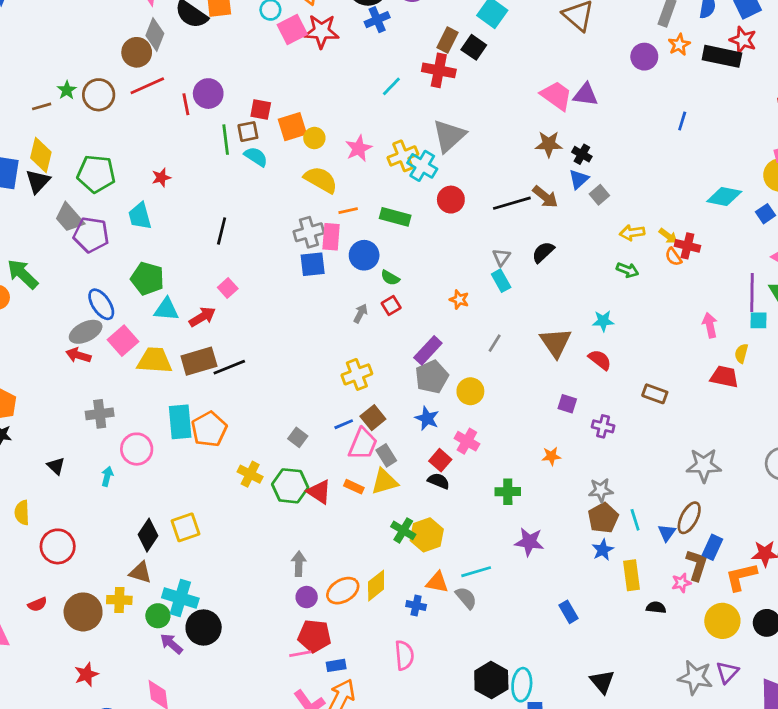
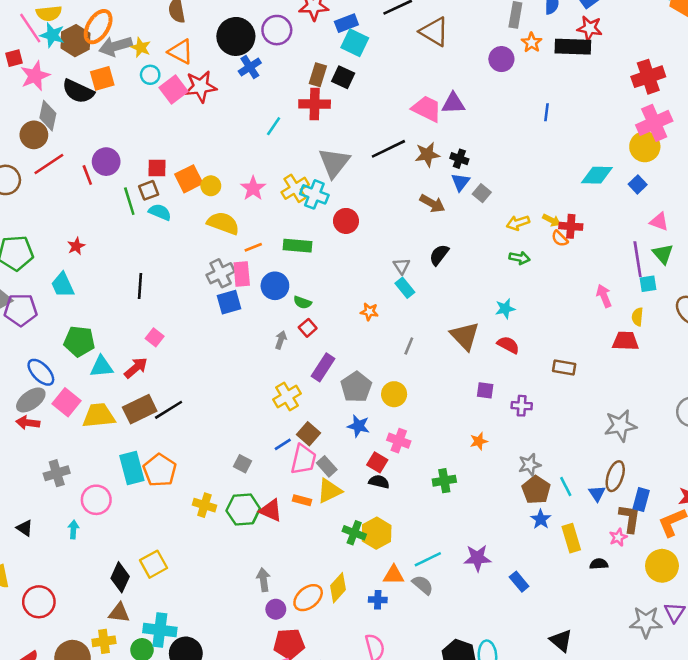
black line: (512, 203) -> (388, 149), moved
purple rectangle: (428, 350) -> (323, 367), moved
purple star: (529, 542) -> (477, 558), moved

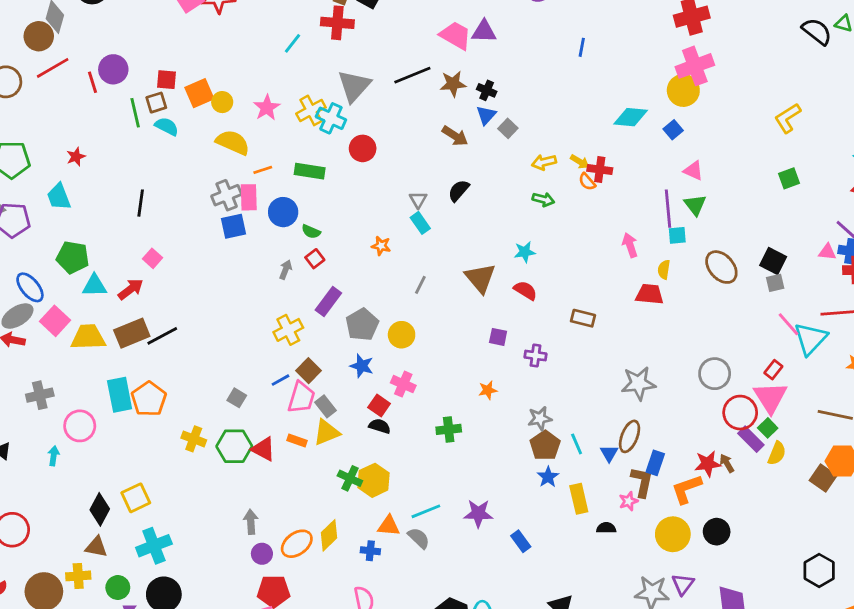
cyan cross: (160, 630) -> (154, 546), moved, turned -32

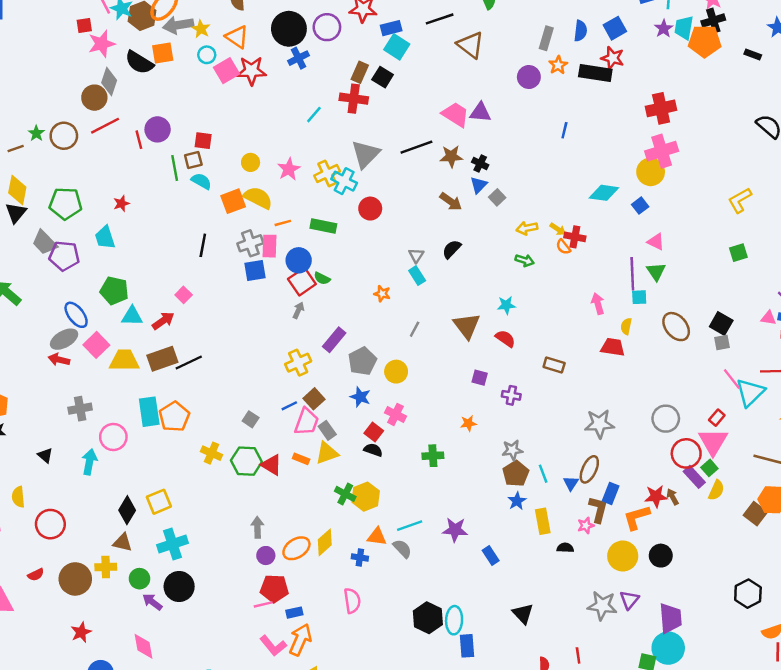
orange square: (199, 93) -> (233, 201), moved
black line: (141, 203) -> (203, 245), moved
red square: (315, 259) -> (302, 282), moved, size x1.6
cyan arrow: (54, 456) -> (89, 462), size x1.5

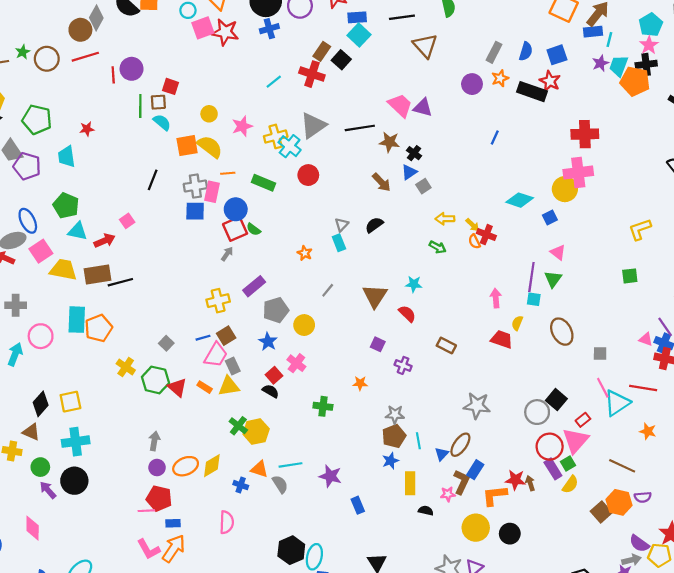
black square: (721, 323) -> (556, 400), moved

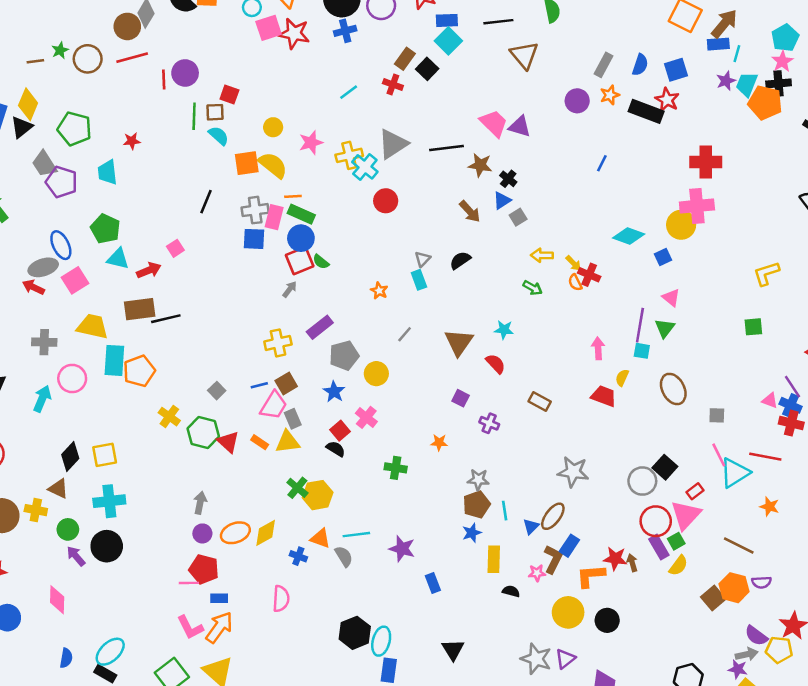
red cross: (312, 74) -> (393, 84), size x0.7
green rectangle: (264, 183) -> (301, 214), moved
yellow trapezoid: (63, 270) -> (92, 326), moved

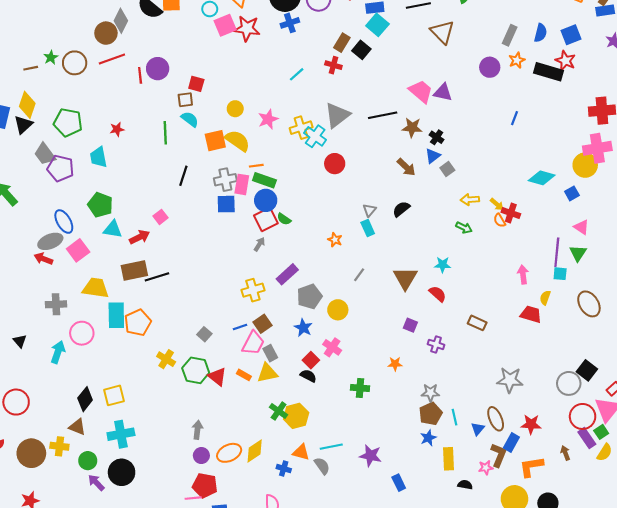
green line: (194, 116) -> (165, 133), moved
brown ellipse: (553, 516) -> (496, 419), turned -55
red star: (615, 559) -> (531, 424), moved

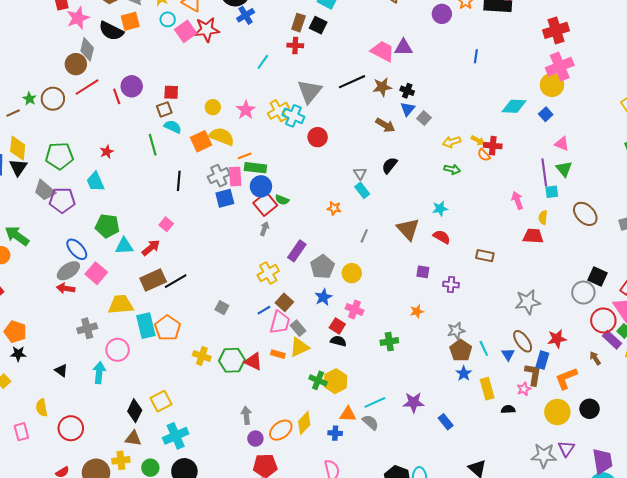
blue star: (303, 328) -> (323, 297), turned 30
gray square: (204, 334) -> (222, 308), moved

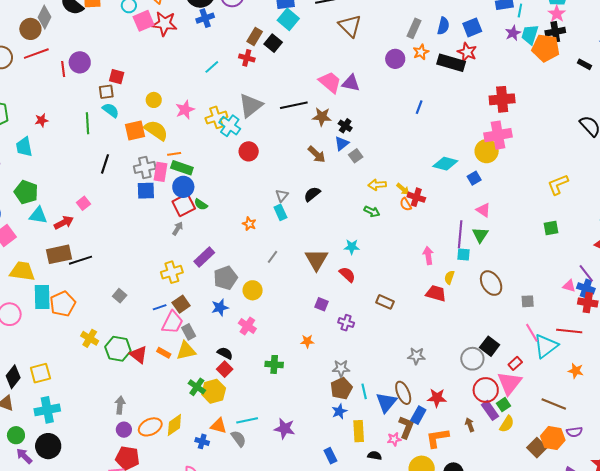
gray star: (528, 302) -> (416, 356), size x0.7
red square: (337, 326) -> (225, 369), moved
blue triangle: (508, 354) -> (386, 402), size x1.6
blue rectangle: (446, 422) -> (330, 456), moved

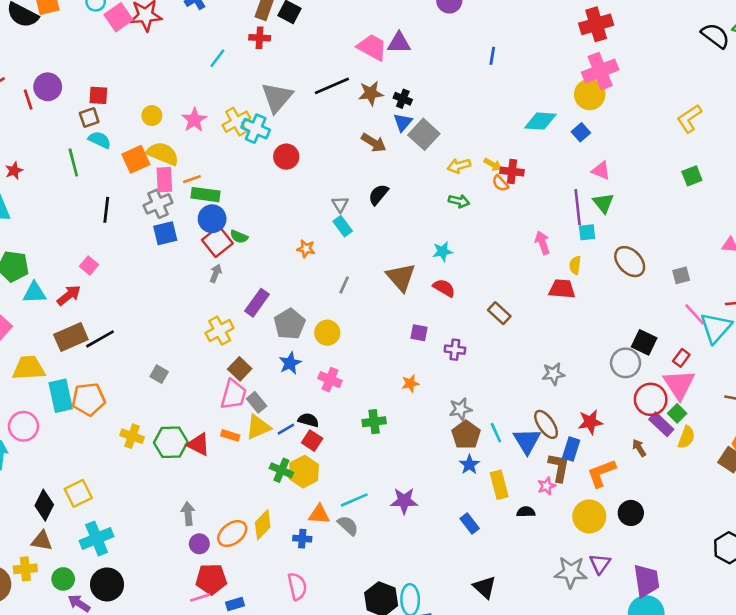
gray square: (356, 156) -> (424, 134), size x1.6
pink rectangle: (160, 172) -> (164, 180), moved
brown rectangle: (385, 302) -> (499, 313), turned 30
orange pentagon: (63, 304) -> (89, 399), turned 30
blue line: (160, 307) -> (286, 429), moved

